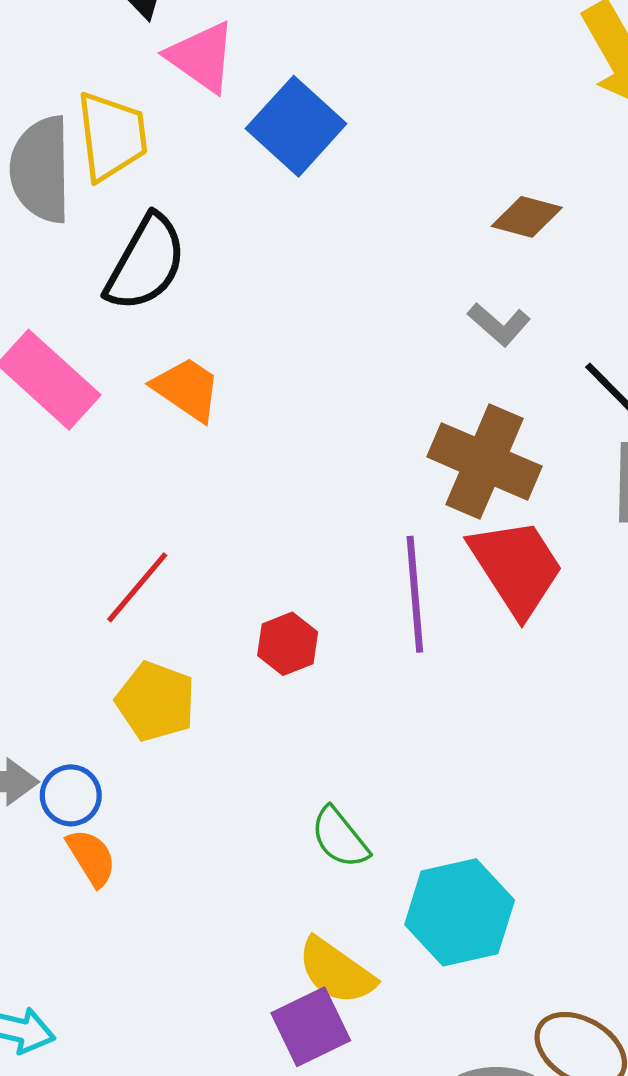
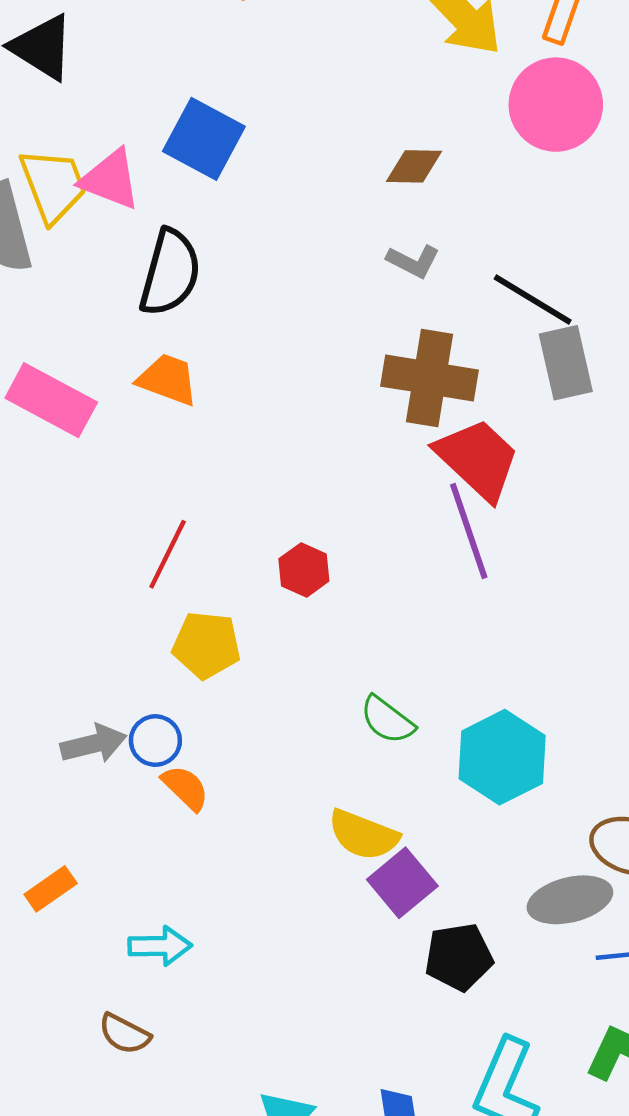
pink triangle: (202, 57) -> (110, 179), moved
black semicircle: (146, 263) -> (170, 273), moved
purple line: (415, 594) -> (469, 531), moved
yellow semicircle: (336, 971) -> (363, 835), moved

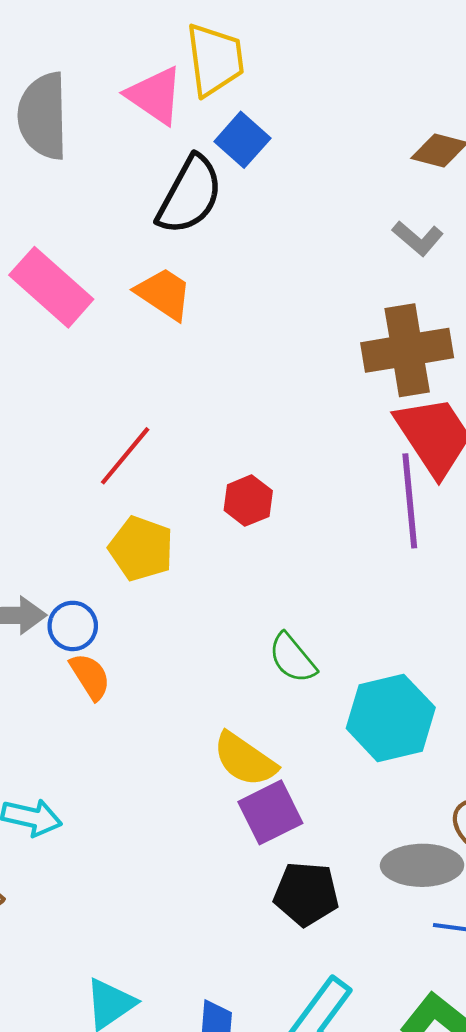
blue square: (204, 139) -> (242, 140), moved, size x0.7
yellow trapezoid: (53, 185) -> (215, 60), moved
brown cross: (430, 378) -> (407, 350), turned -32

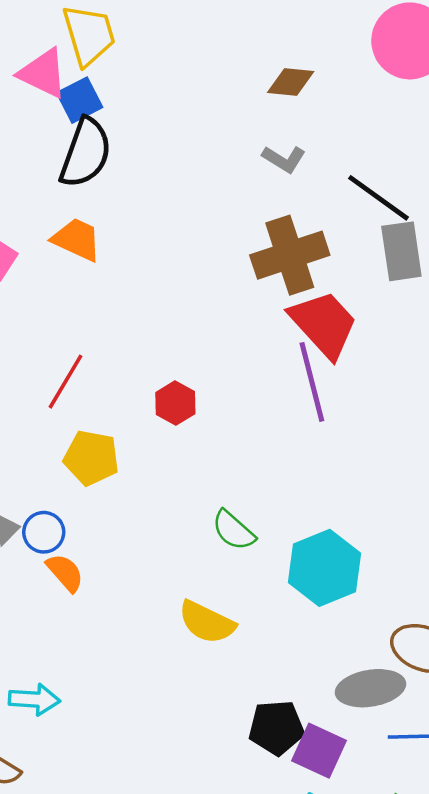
blue square: (242, 140) -> (80, 100), moved, turned 30
purple square: (270, 812) -> (319, 751), moved, turned -30

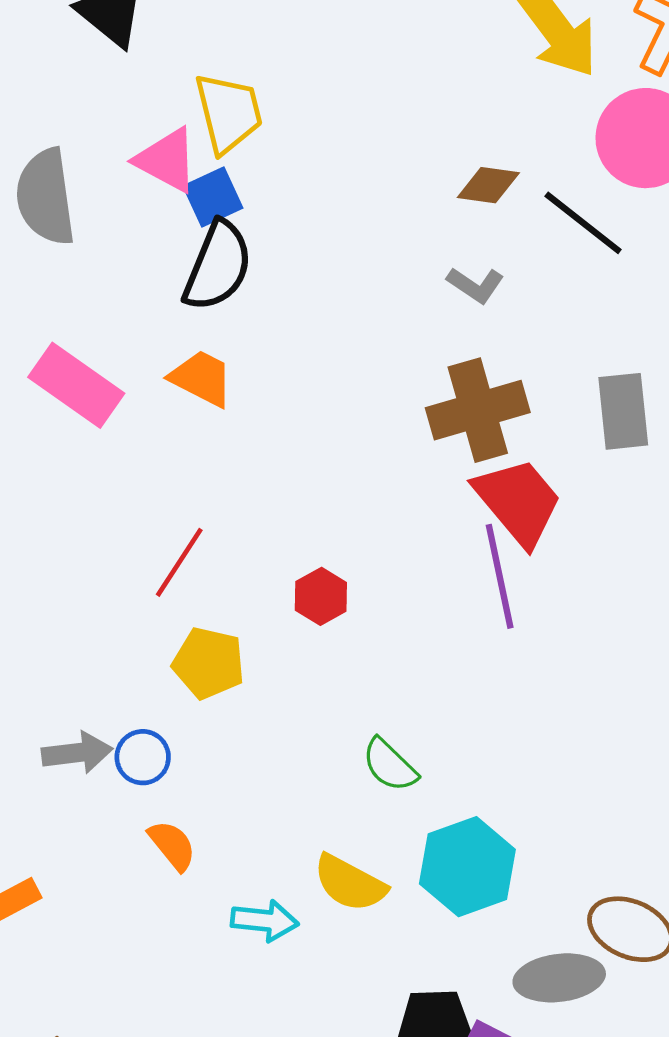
black line: (379, 198) -> (583, 223), moved
cyan hexagon: (324, 568) -> (467, 867), moved
orange semicircle: (65, 573) -> (172, 845), moved
cyan arrow: (34, 699) -> (265, 921), moved

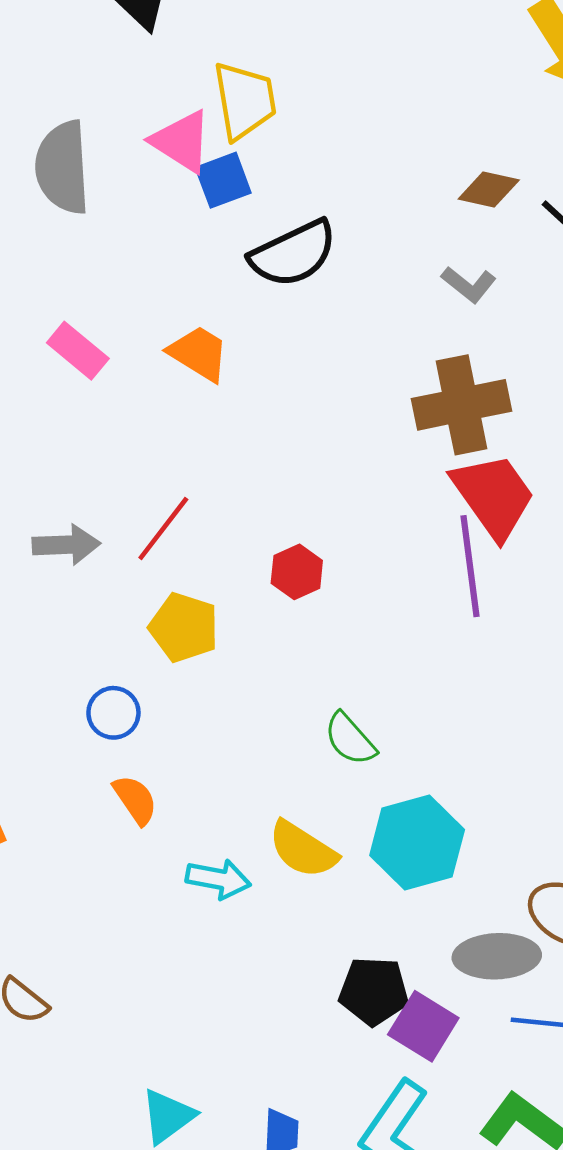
black semicircle: (218, 266) -> (293, 254), moved, turned 38
pink rectangle: (76, 385) -> (78, 351), size x0.7
gray arrow: (77, 753) -> (66, 545), moved

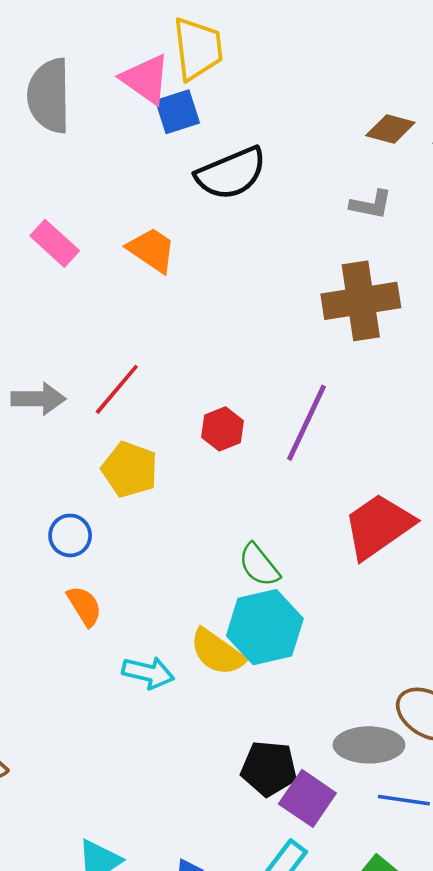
gray L-shape: (469, 284) -> (371, 204), turned -30
red trapezoid: (493, 496) -> (378, 526), moved, turned -92
purple line: (470, 566) -> (307, 423), moved, turned 30
cyan hexagon: (417, 842) -> (265, 627), moved

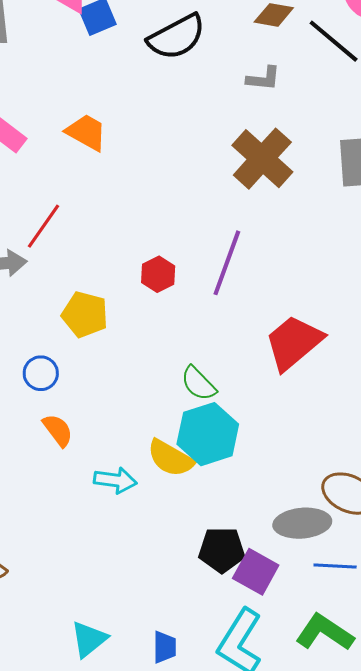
black semicircle: (231, 173) -> (177, 37), moved
brown cross: (361, 301) -> (262, 159), turned -34
red line: (117, 389) -> (43, 226), moved

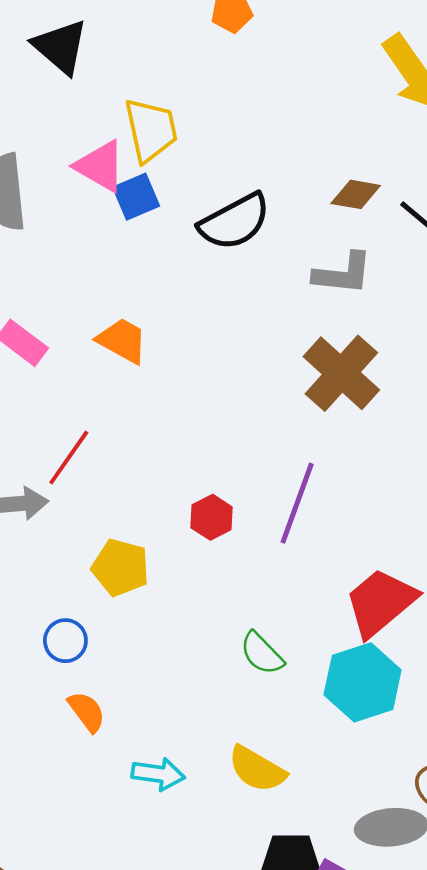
gray L-shape: (263, 79) -> (343, 274), size x1.4
cyan hexagon: (208, 434) -> (363, 682), moved
yellow semicircle: (170, 458) -> (257, 769), moved

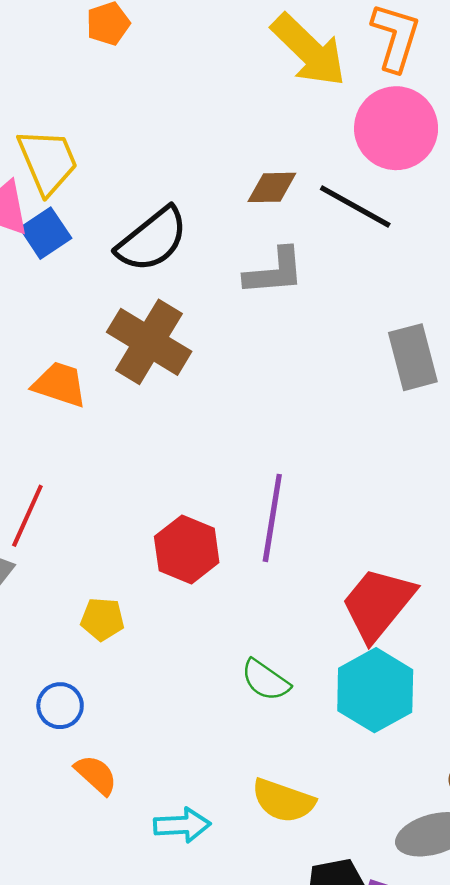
brown cross: (341, 373) -> (149, 342), moved
red hexagon: (212, 517) -> (187, 549), size x1.4
yellow pentagon: (120, 567) -> (102, 619), size x0.7

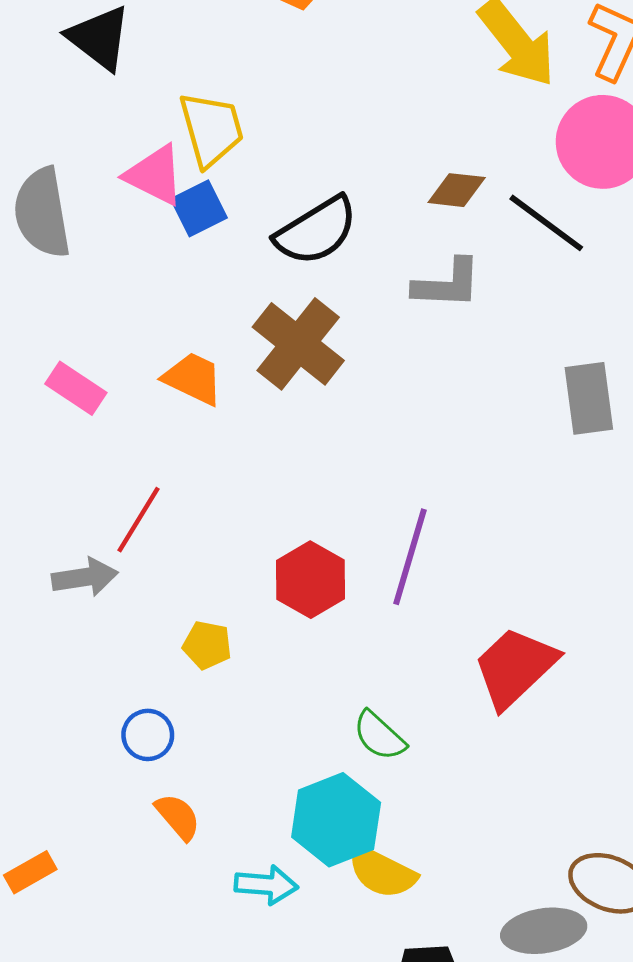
cyan hexagon: (375, 690) -> (336, 820), moved

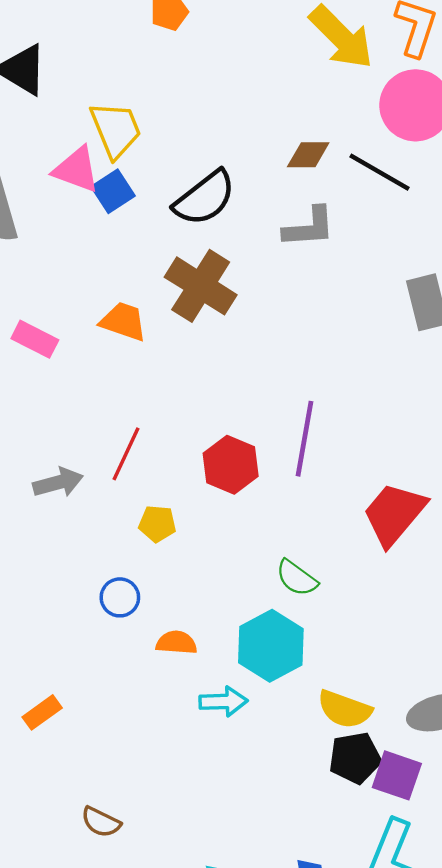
red line: (139, 520) -> (126, 454), moved
orange semicircle: (178, 817) -> (176, 643), moved, turned -39
yellow semicircle: (382, 872) -> (344, 709), moved

